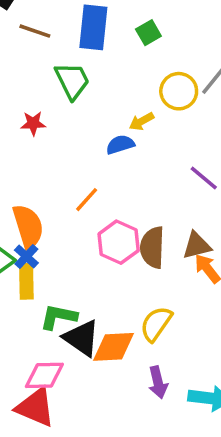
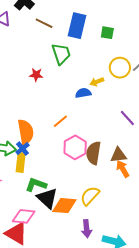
green square: (148, 33) -> (107, 33), turned 32

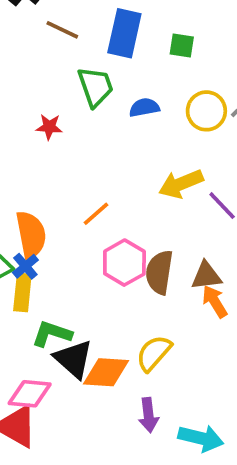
yellow arrow: (97, 82) -> (181, 184), moved, size x1.6
blue semicircle: (83, 93) -> (144, 108), moved

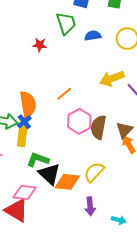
brown triangle: (206, 276) -> (124, 130), turned -42
cyan arrow: (201, 438) -> (119, 220), size x0.6

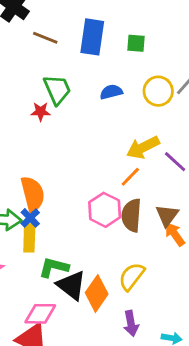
green trapezoid: (66, 23) -> (57, 90), moved
orange line: (64, 94) -> (130, 177), moved
orange diamond: (67, 182) -> (97, 293), turned -55

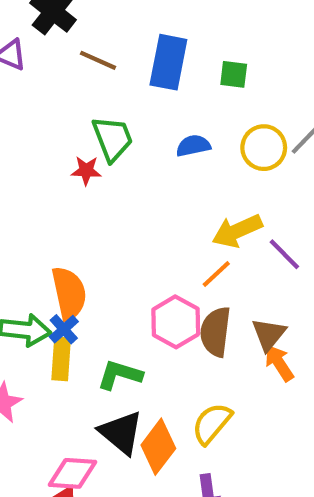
green L-shape: (54, 267) -> (120, 375), moved

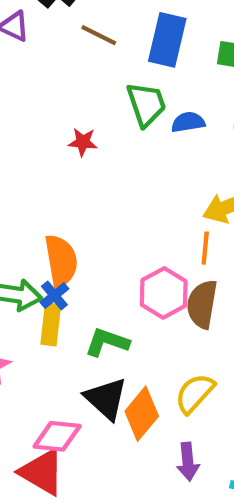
green trapezoid: (113, 139) -> (146, 104), moved
orange line: (216, 274) -> (205, 248), turned -44

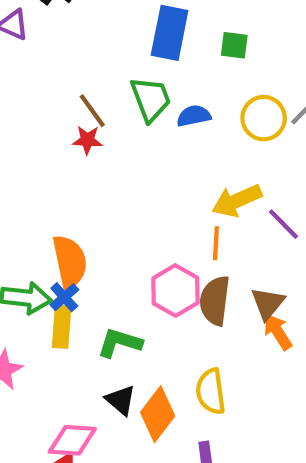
brown line: (99, 35) -> (92, 111), moved, turned 30
yellow semicircle: (195, 393) -> (211, 391), turned -48
black triangle: (106, 399) -> (121, 400), size x0.7

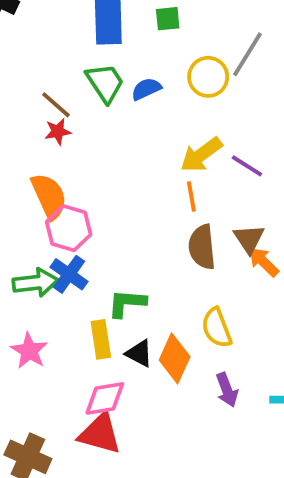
orange semicircle: (70, 262) -> (49, 196), moved
pink hexagon: (175, 290) -> (69, 228), moved
blue cross: (64, 297) -> (69, 274), size x1.4
yellow rectangle: (62, 327) -> (101, 339), moved

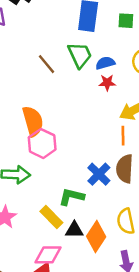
red star: (58, 132) -> (107, 83), moved
blue cross: (69, 274) -> (99, 174), moved
yellow rectangle: (101, 339) -> (51, 217), turned -45
black triangle: (139, 353) -> (74, 230), turned -36

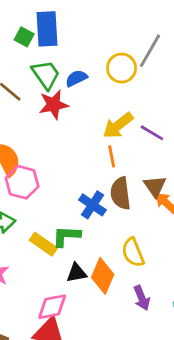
green square: (126, 21) -> (24, 37), moved, turned 35
red star: (107, 83) -> (54, 105), moved, size x1.5
yellow rectangle: (51, 217) -> (43, 244), moved

